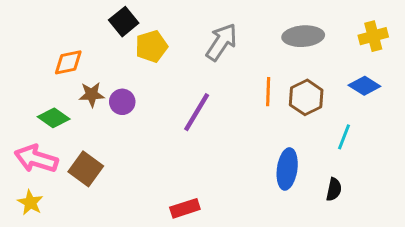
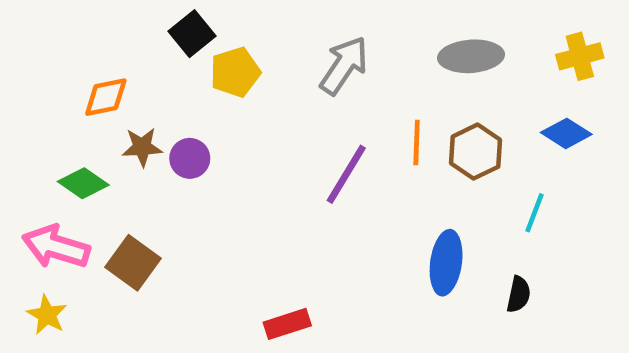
purple line: (197, 112) -> (346, 174), moved

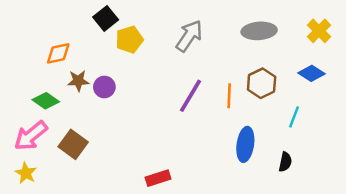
yellow cross: (580, 56) -> (319, 31), turned -30
orange line: (417, 142) -> (229, 96), moved
pink arrow: (56, 247) -> (31, 136), turned -56

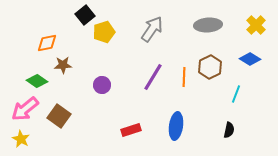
purple circle: (104, 87) -> (102, 85), moved
blue ellipse: (245, 144) -> (176, 126), moved
red rectangle: (158, 178) -> (131, 130), moved

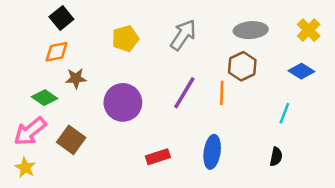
black square: (85, 15) -> (61, 18), moved
brown hexagon: (210, 67) -> (242, 66), moved
purple circle: (102, 85) -> (123, 102), size x1.8

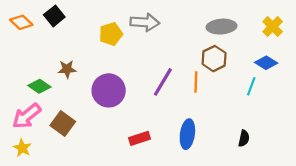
gray arrow: (183, 35) -> (145, 22), moved, turned 60
orange diamond: (57, 52) -> (21, 22), moved, turned 55
cyan line: (284, 113) -> (251, 86), moved

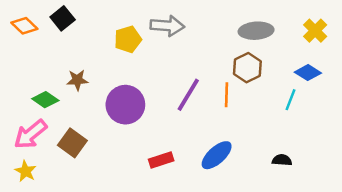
blue ellipse: (187, 134) -> (217, 155), turned 40
black semicircle: (244, 138) -> (282, 160), turned -98

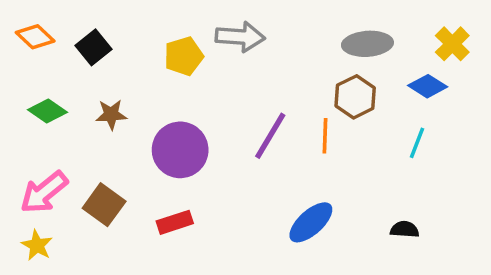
black square: (63, 18) -> (93, 47), moved
blue diamond: (308, 73) -> (428, 86), moved
green diamond: (45, 100) -> (48, 111), moved
red rectangle: (161, 160) -> (175, 222), moved

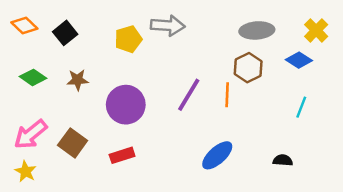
cyan line: (417, 143) -> (301, 107), moved

